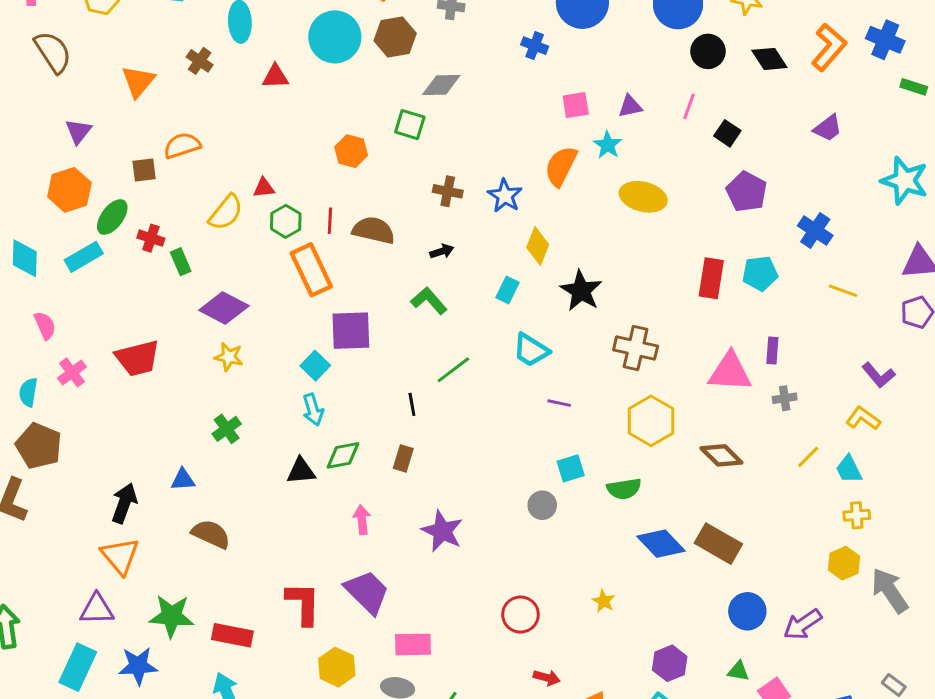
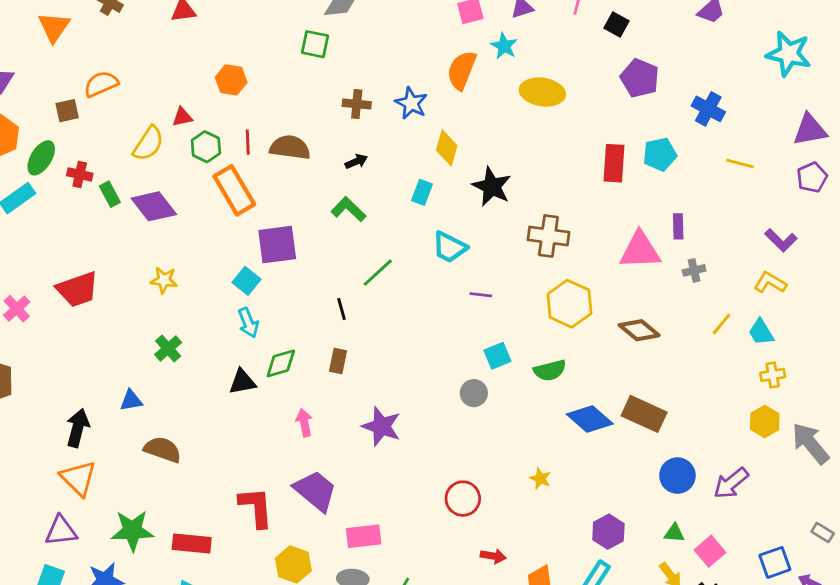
orange hexagon: (351, 151) -> (231, 80), moved
purple diamond: (224, 308) -> (154, 206), moved, turned 30

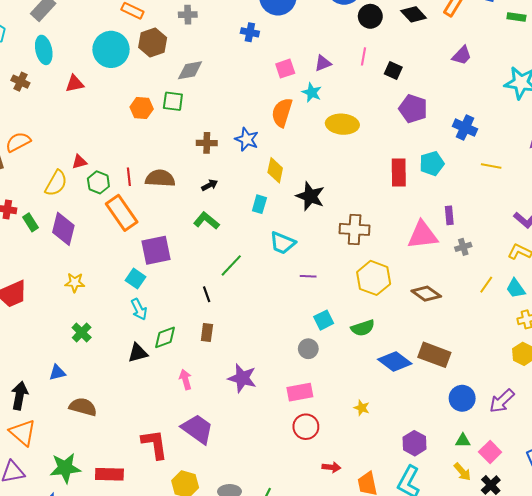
orange hexagon: (231, 80) -> (142, 108), moved
purple diamond: (154, 206) -> (63, 229), turned 56
pink rectangle: (364, 536) -> (300, 392), moved

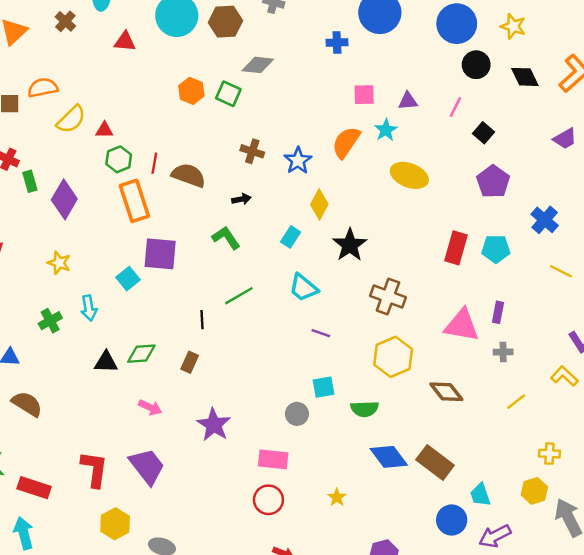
blue cross: (250, 32) -> (337, 43), turned -30
yellow semicircle: (56, 183) -> (71, 119), moved
cyan trapezoid: (516, 288) -> (480, 495), moved
cyan arrow: (139, 309) -> (89, 308), moved
pink arrow: (185, 380) -> (150, 407), turned 114

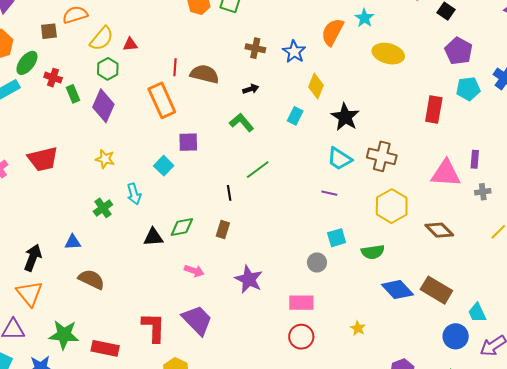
green hexagon: (119, 159) -> (108, 69), moved
cyan pentagon: (496, 249) -> (468, 89), moved
purple square: (160, 254) -> (188, 142), size x0.7
cyan trapezoid: (303, 288) -> (340, 159), moved

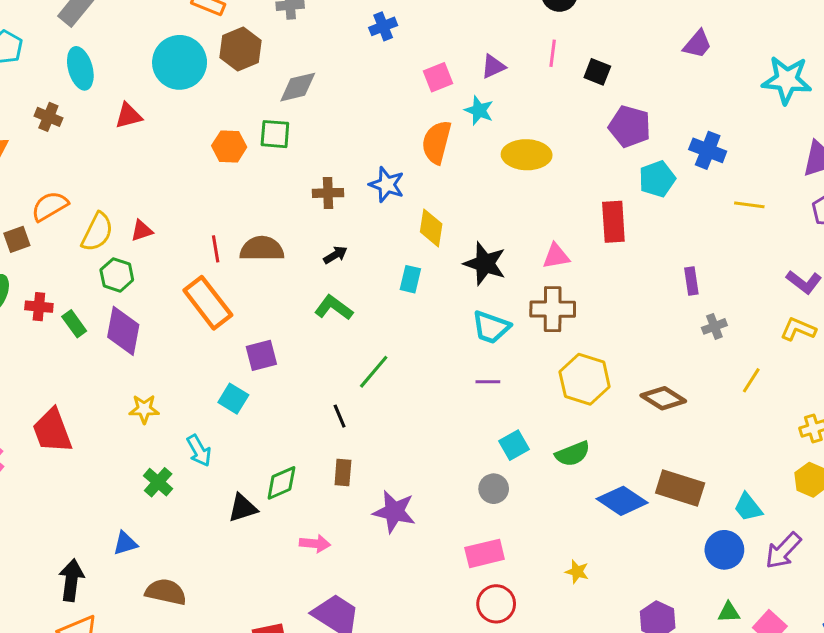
red trapezoid: (43, 159) -> (52, 431), turned 96
pink triangle: (446, 173) -> (556, 256), moved, size x0.6
purple star: (249, 279) -> (394, 512), moved

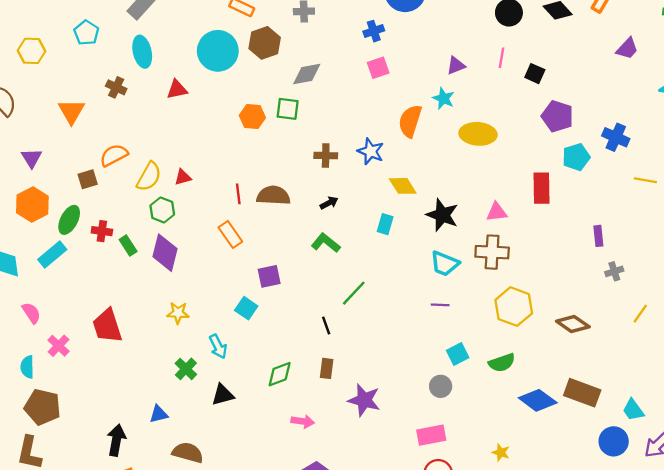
purple trapezoid: (697, 44) -> (627, 49), moved
pink square: (438, 77) -> (378, 68), moved
yellow diamond: (431, 228) -> (403, 186), turned -44
orange rectangle: (208, 303) -> (230, 234), size x0.7
black triangle: (243, 508) -> (223, 395), moved

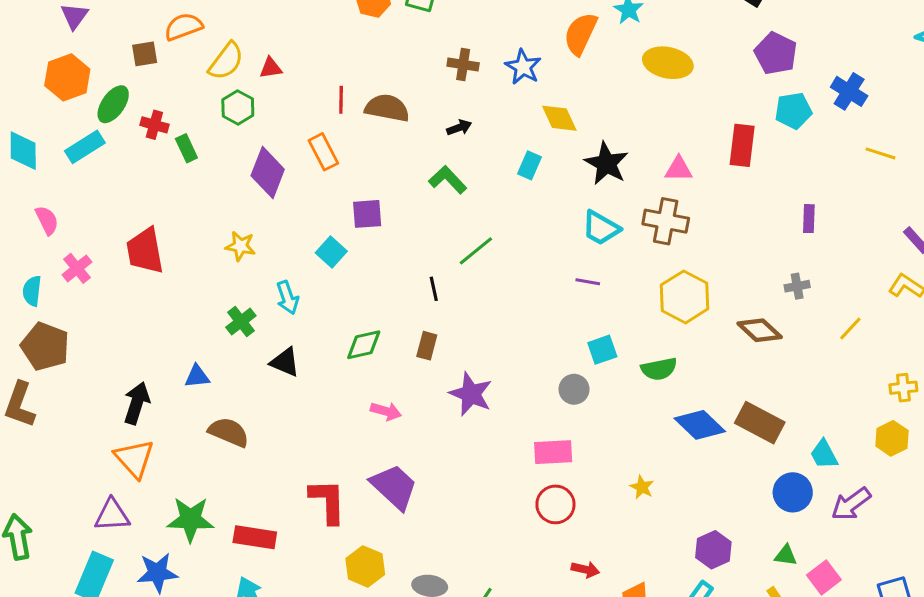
purple diamond: (165, 253) -> (268, 173), moved
gray cross: (614, 271) -> (797, 286), moved
black triangle: (223, 395) -> (285, 362), turned 30

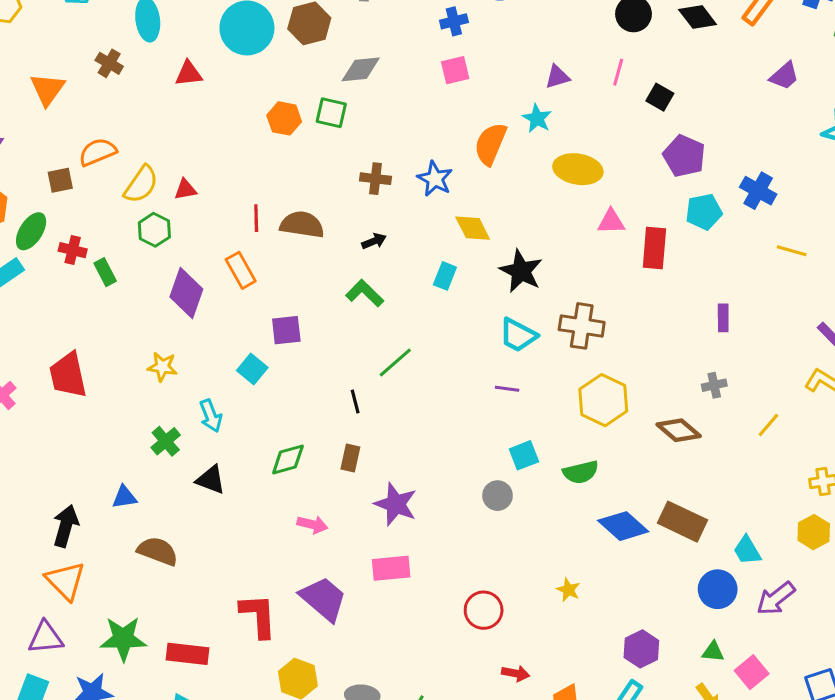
pink triangle: (679, 169) -> (611, 222), moved
pink rectangle: (553, 452) -> (391, 568), moved

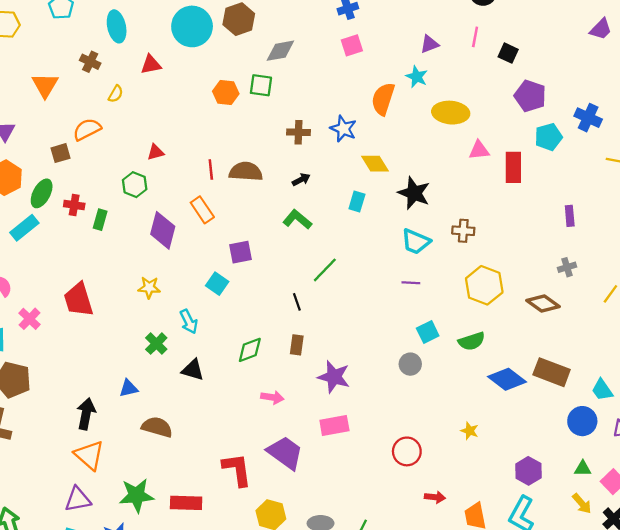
yellow semicircle: (141, 184) -> (116, 94), moved, size x0.6
green rectangle: (105, 272) -> (100, 220), turned 48
brown cross: (582, 326) -> (463, 231), size x0.7

